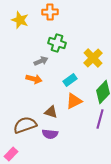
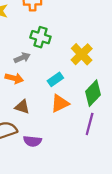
brown triangle: (51, 112) -> (22, 107), moved

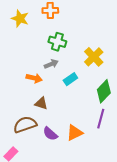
gray arrow: (22, 58) -> (51, 64), moved
orange triangle: (60, 103) -> (75, 133), moved
purple semicircle: (32, 141) -> (50, 134), turned 35

